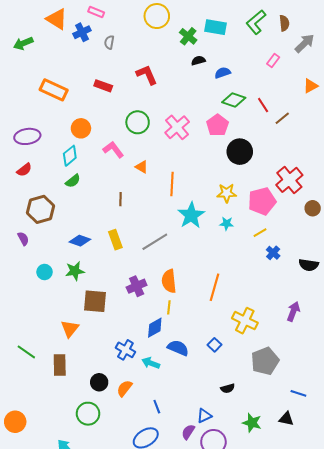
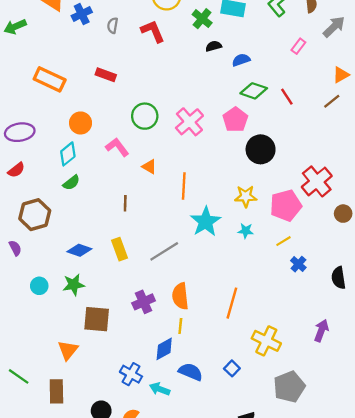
red L-shape: (147, 75) -> (153, 31), moved
brown line: (282, 118) -> (332, 101), moved
black semicircle: (309, 265) -> (339, 278), turned 72

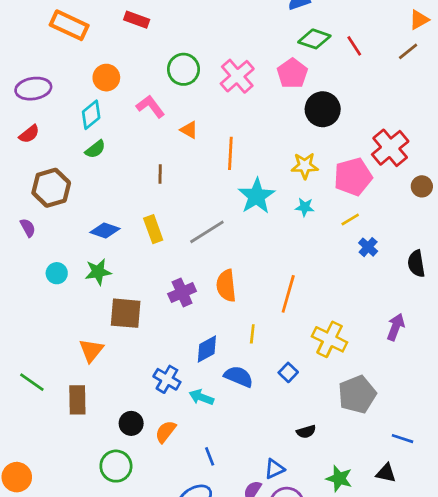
yellow line: (180, 326) -> (252, 334), moved

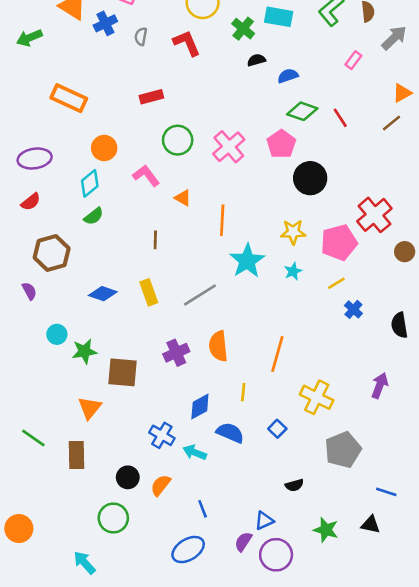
red rectangle: (137, 20) -> (151, 97), moved, turned -35
cyan star: (305, 207) -> (293, 271), turned -30
green star: (98, 272) -> (84, 351), moved

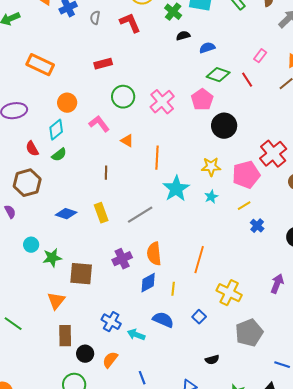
pink rectangle: (353, 60) -> (260, 56), moved
red semicircle: (31, 202) -> (32, 149), moved, turned 98
blue diamond: (200, 406) -> (148, 283), moved
brown rectangle: (77, 455) -> (65, 336), moved

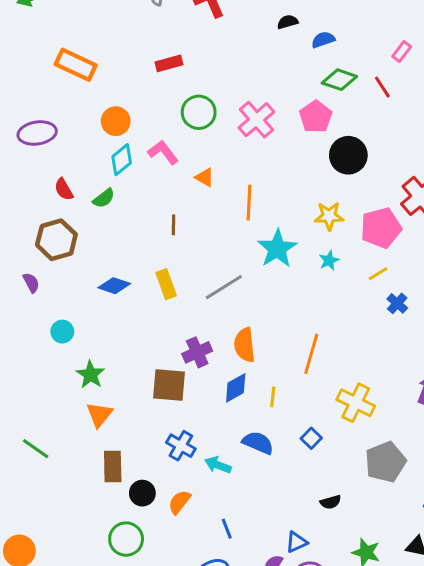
cyan diamond: (56, 130) -> (122, 160), moved
green star: (52, 258) -> (90, 375), moved, turned -30
brown square: (81, 274) -> (169, 385), moved

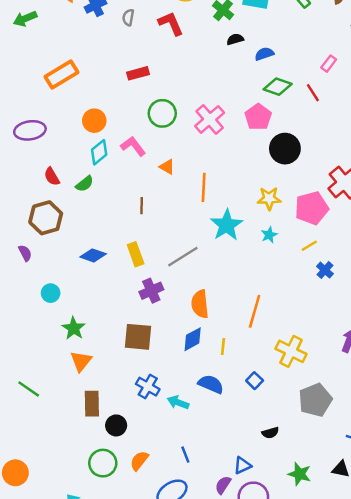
orange rectangle: (76, 65) -> (61, 75), turned -56
purple cross: (197, 352) -> (151, 291), moved
orange semicircle: (179, 502) -> (139, 461), moved

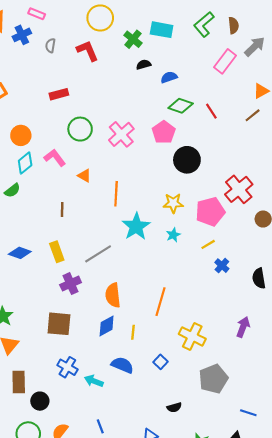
pink rectangle: (329, 64) -> (225, 61), moved, size x1.6

